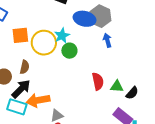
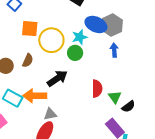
cyan star: (62, 36) -> (80, 37), moved
green triangle: (117, 86) -> (115, 97), turned 40
black arrow: (21, 89) -> (57, 78), moved

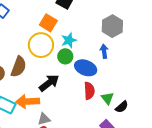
blue ellipse: (96, 24) -> (86, 68), moved
gray hexagon: (112, 25) -> (112, 26), moved
orange square: (30, 29) -> (48, 23), moved, turned 30
brown semicircle: (28, 60) -> (19, 67), size x1.5

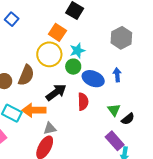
blue arrow: (104, 51) -> (117, 75), moved
red semicircle: (89, 91) -> (83, 102), moved

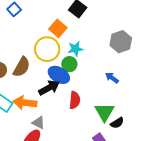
blue arrow: (117, 75) -> (112, 78), turned -56
blue ellipse: (93, 79) -> (59, 75), moved
green triangle: (114, 110) -> (104, 112), size x1.5
gray triangle: (50, 128) -> (38, 123), turned 32

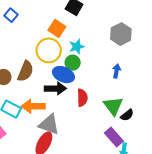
blue arrow: (112, 78) -> (117, 71), turned 72
black arrow: (49, 88) -> (55, 88), turned 35
gray triangle: (38, 123) -> (49, 124), size x1.6

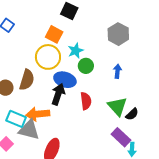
green circle: (73, 63) -> (86, 66), moved
black arrow: (55, 88) -> (58, 94), turned -65
gray triangle: (49, 124) -> (29, 130), moved

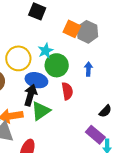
orange square: (54, 34) -> (72, 29), moved
green circle: (86, 66) -> (57, 65), size x1.5
red semicircle: (86, 101) -> (67, 91), moved
green triangle: (117, 106) -> (41, 111), moved, turned 40

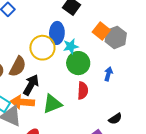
blue ellipse: (36, 80) -> (57, 33), moved, turned 65
black arrow: (30, 95) -> (31, 85), moved

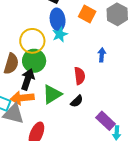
blue ellipse: (57, 33) -> (58, 20), moved
gray hexagon: (116, 37) -> (117, 14), moved
green circle: (78, 63) -> (34, 61), moved
black semicircle: (115, 119) -> (77, 101), moved

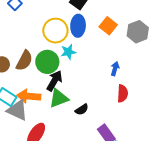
cyan star: (60, 34) -> (68, 52), moved
yellow circle: (32, 41) -> (55, 31), moved
red semicircle: (80, 76) -> (123, 94), moved
black arrow: (28, 79) -> (54, 81), moved

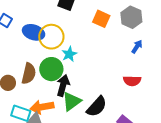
blue ellipse: (78, 26) -> (34, 32), moved, turned -60
blue arrow: (115, 69) -> (137, 47), moved, turned 32
red semicircle: (123, 94) -> (132, 81), turned 102
black semicircle: (82, 110) -> (97, 107), size x1.6

